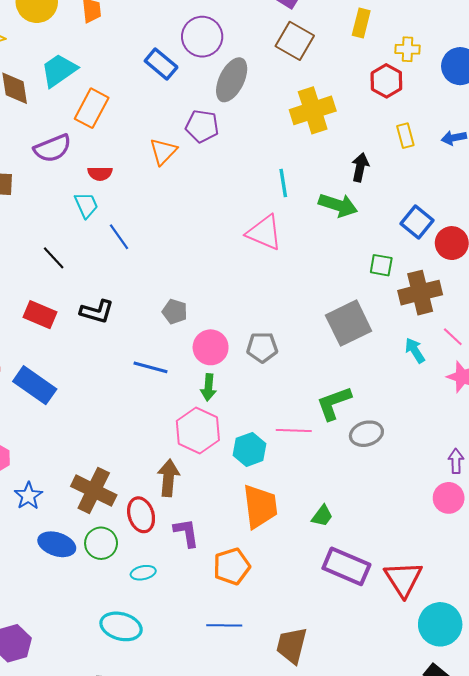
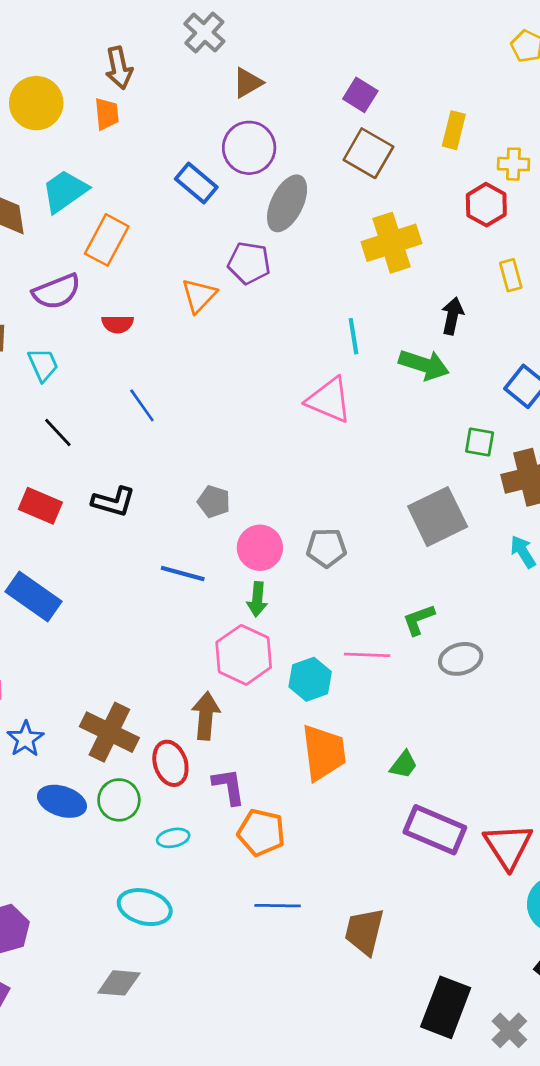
cyan trapezoid: (86, 205) -> (43, 365), moved
green L-shape: (334, 403) -> (419, 620), size x0.7
orange pentagon: (232, 566) -> (261, 832), moved, turned 30

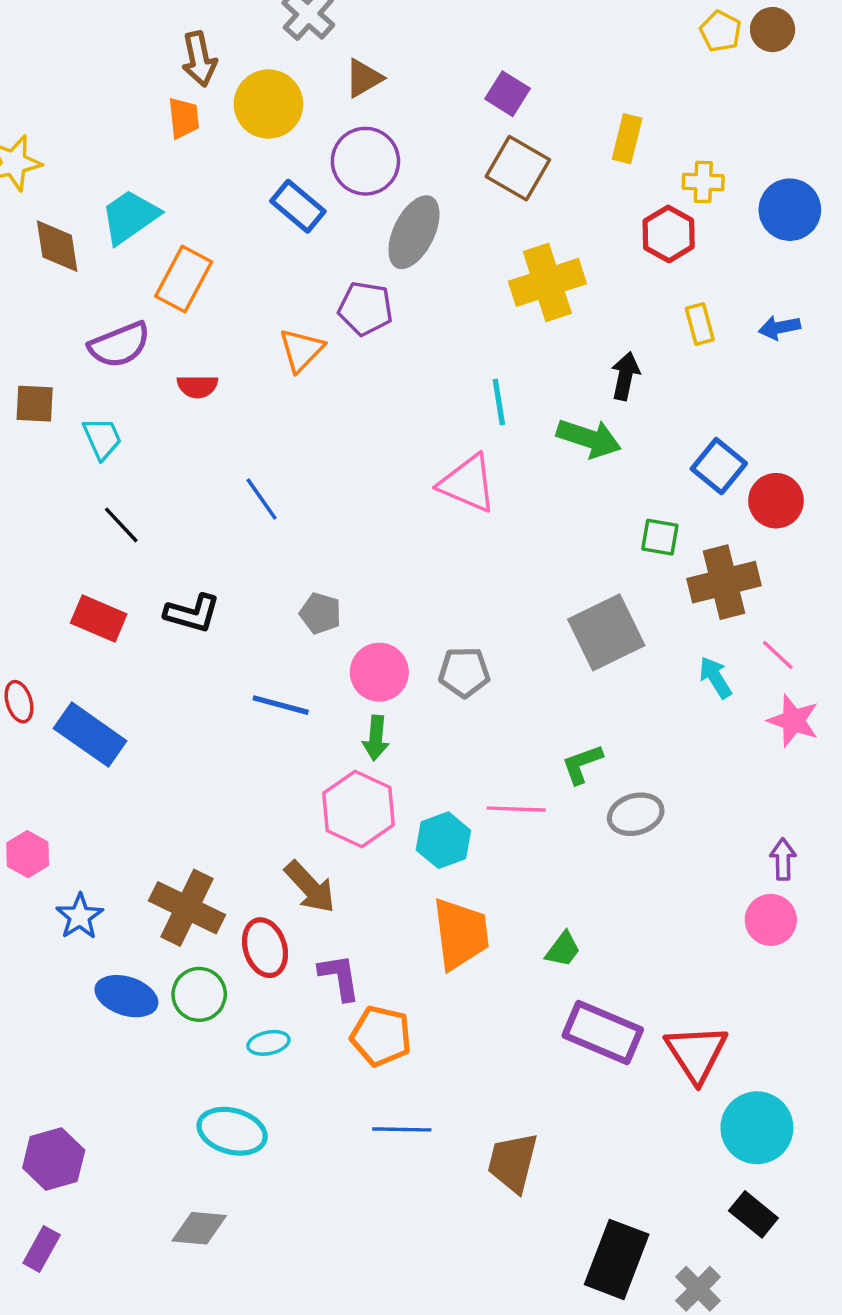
yellow circle: (36, 103) -> (268, 104), moved
blue line: (142, 405) -> (262, 499), moved
brown arrow: (206, 716) -> (310, 887), turned 132

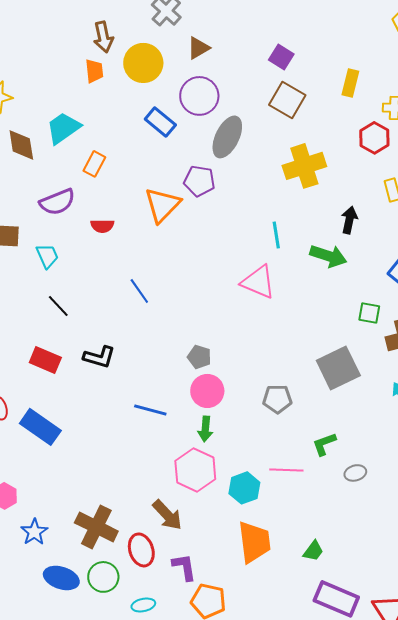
orange rectangle: (184, 279) -> (94, 164), size x0.7
orange triangle: (301, 350) -> (162, 205), size x1.4
gray pentagon: (320, 613) -> (199, 357), moved
gray pentagon: (464, 672) -> (277, 399), moved
gray ellipse: (636, 814) -> (355, 473), size x0.7

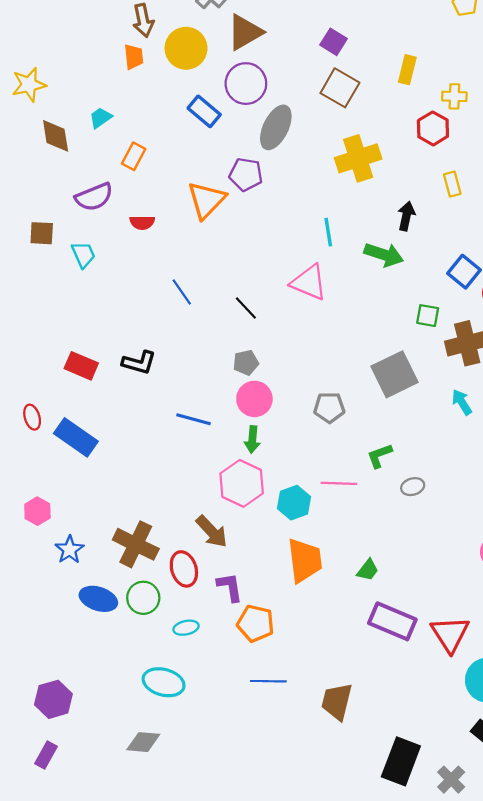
brown triangle: (198, 48) -> (245, 32), size x1.5
cyan trapezoid: (63, 128) -> (100, 118), size x0.6
black line: (58, 306) -> (246, 308), moved
gray pentagon: (199, 357) -> (246, 363), turned -30

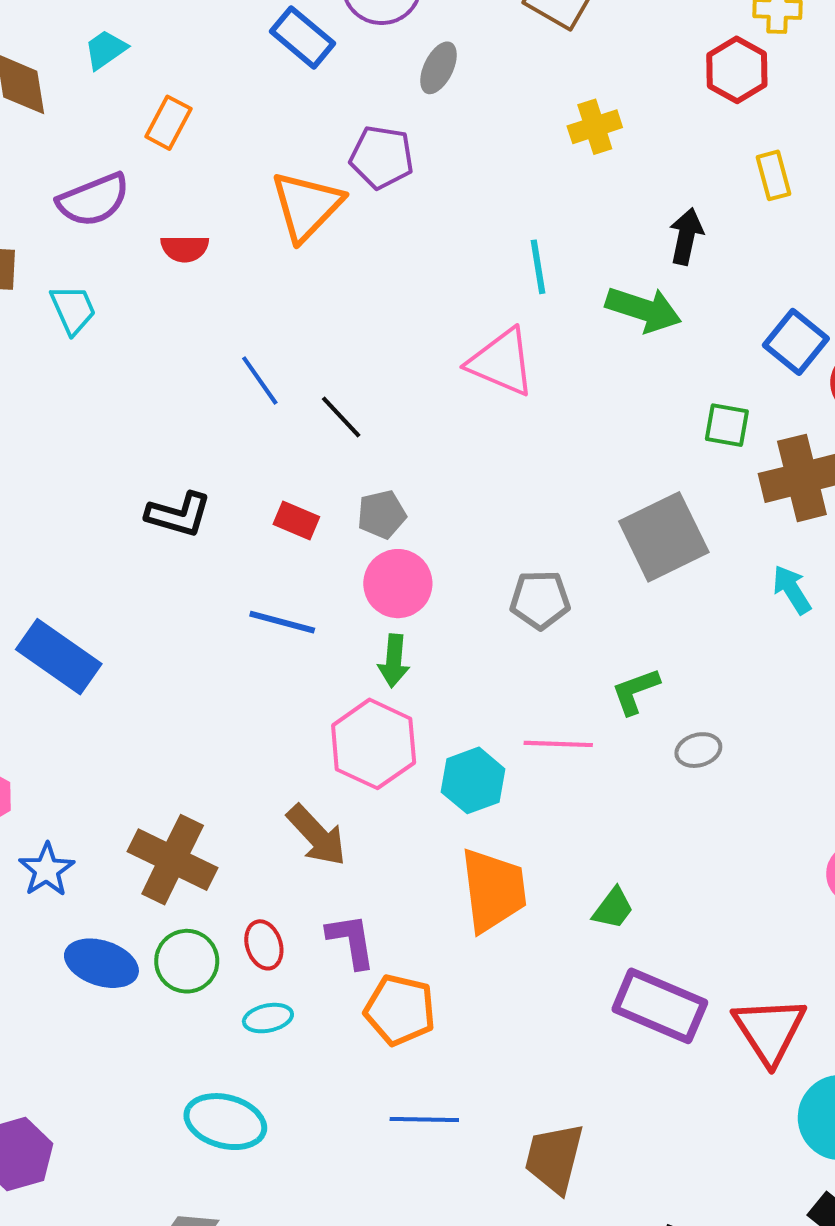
gray ellipse: (276, 127) -> (438, 68), size x0.6
yellow cross: (358, 158) -> (595, 127), size x0.6
black line: (246, 308) -> (341, 417), moved
red rectangle: (81, 366) -> (296, 521), moved, size x0.7
red ellipse: (184, 569) -> (264, 945), moved, size x0.7

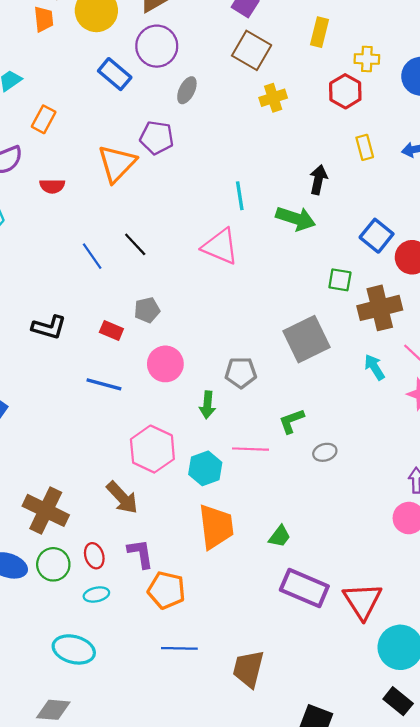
yellow cross: (595, 127) -> (273, 98), moved
black line: (341, 417) -> (135, 244), moved
gray pentagon: (382, 515) -> (147, 310), moved
green arrow: (394, 661) -> (207, 405), moved

